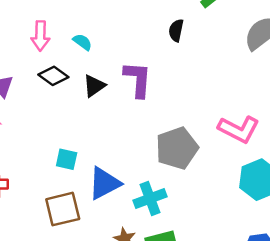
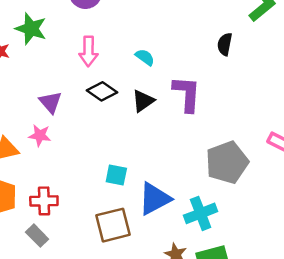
cyan semicircle: (82, 42) -> (145, 57), moved

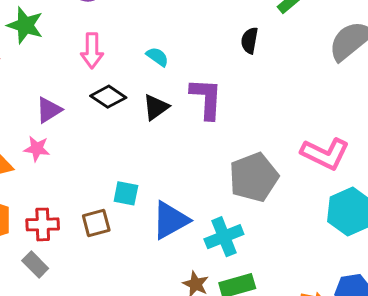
purple triangle: (50, 102) -> (49, 110), turned 40
brown square: (113, 225) -> (96, 223), moved, size x0.7

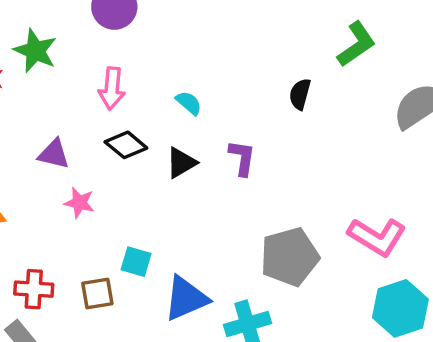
purple L-shape: (206, 98) -> (242, 158), size x0.7
purple triangle: (49, 110) -> (54, 154), turned 40
pink star: (37, 149) -> (79, 203), moved

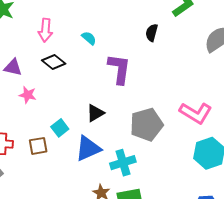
purple L-shape: (242, 158) -> (119, 69), size x1.5
black triangle: (181, 163) -> (95, 113), moved
cyan square: (136, 262) -> (60, 128), turned 36

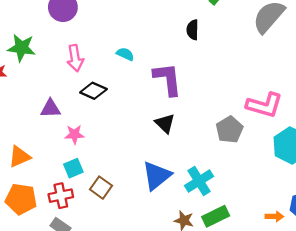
black triangle: (95, 113) -> (165, 123), moved, turned -30
gray pentagon: (146, 125) -> (229, 130), moved, size x0.7
cyan square: (60, 128) -> (73, 168), moved, turned 30
brown square: (38, 146) -> (101, 188), turned -30

